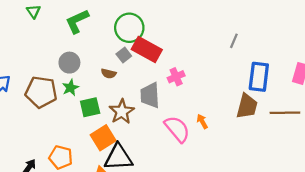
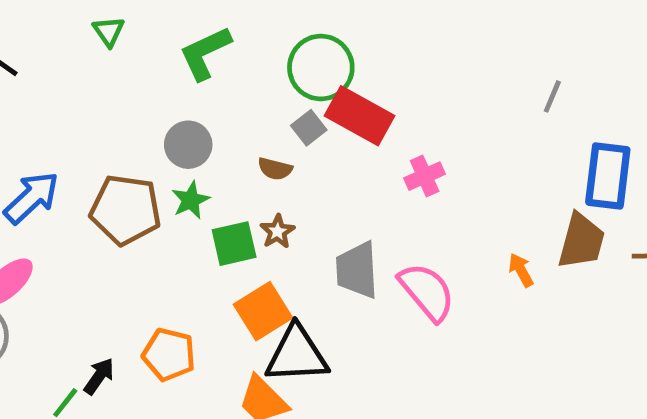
gray trapezoid: (150, 95) -> (357, 270), moved
brown star: (122, 112) -> (277, 231), moved, size x0.6
orange arrow: (202, 121) -> (521, 270), moved

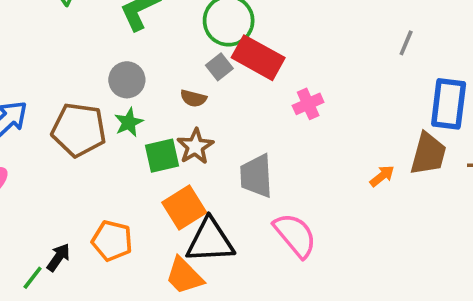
brown star: (277, 231) -> (195, 146), size x1.4
orange arrow: (521, 270) -> (382, 176), turned 80
pink semicircle: (427, 292) -> (295, 235), moved

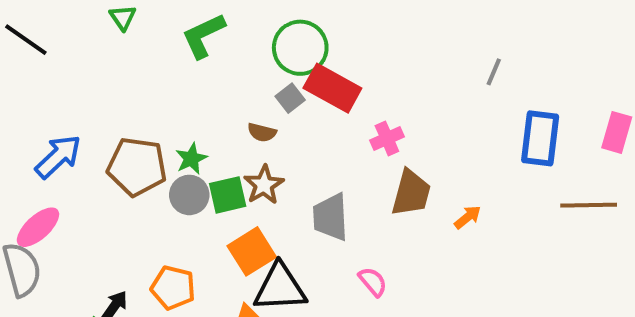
gray circle: (127, 80) -> (189, 195), moved
brown trapezoid: (428, 154) -> (411, 193), moved
pink semicircle: (295, 235) -> (373, 282), size x0.6

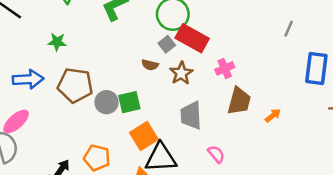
blue arrow: (58, 157) -> (28, 79), turned 40
green star: (191, 159) -> (57, 42), moved, turned 30
brown star: (264, 185) -> (181, 73), moved

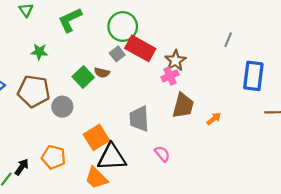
green star: (57, 42) -> (39, 52), moved
brown star: (181, 73) -> (175, 61), moved
green square: (129, 102) -> (83, 77), moved, turned -30

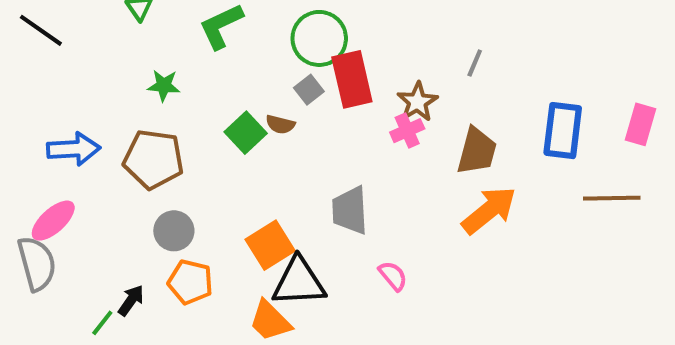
gray line: (228, 40) -> (475, 63), moved
red rectangle: (140, 48) -> (352, 79), turned 48
brown trapezoid: (183, 106) -> (477, 151), moved
gray circle: (62, 107) -> (174, 231), moved
orange arrow: (214, 119) -> (489, 210), size x2.0

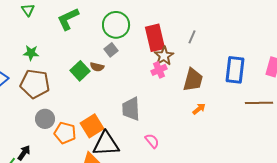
red rectangle: (352, 79) -> (155, 38), moved
green star: (164, 86) -> (31, 53), moved
orange arrow: (489, 210) -> (199, 109), size x0.5
orange pentagon: (190, 282) -> (65, 133), moved

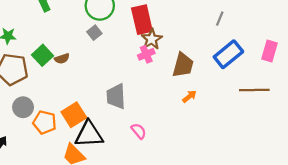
gray line: (192, 37) -> (220, 19), moved
brown semicircle: (97, 67) -> (62, 59), moved, turned -32
blue rectangle: (235, 70) -> (228, 54), turned 44
green square: (80, 71) -> (42, 55), moved

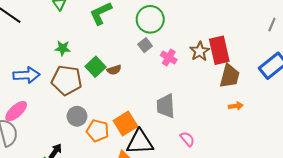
gray line: (220, 19) -> (272, 25), moved
red rectangle: (142, 20) -> (219, 50), moved
pink cross: (146, 54) -> (169, 57), moved, turned -35
orange arrow: (189, 96) -> (236, 106), turned 32

